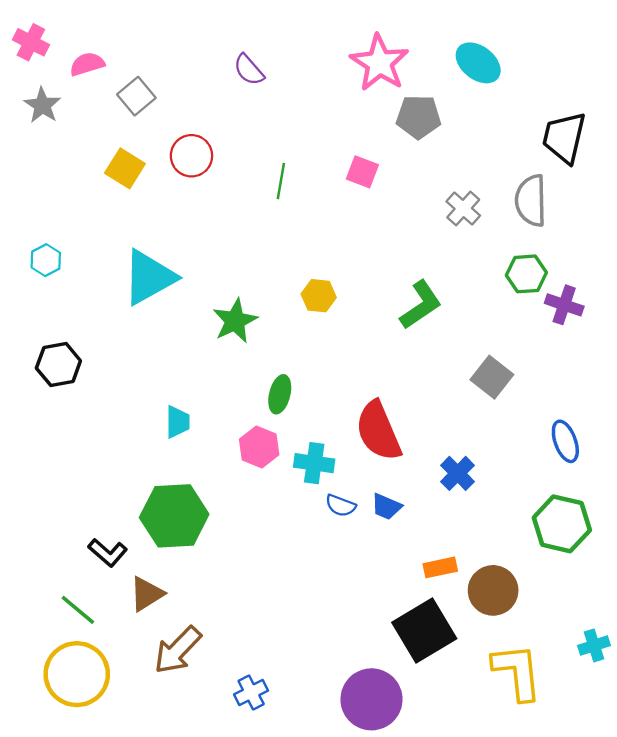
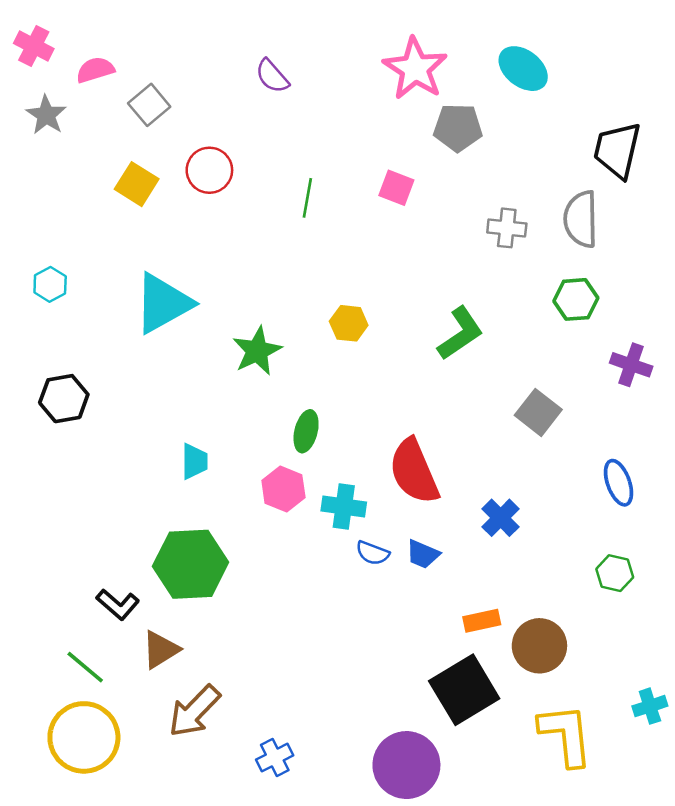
gray cross: (463, 209) -> (507, 228), turned -36
purple cross: (564, 305) -> (631, 365), moved
green hexagon: (562, 524) -> (615, 573), size x0.6

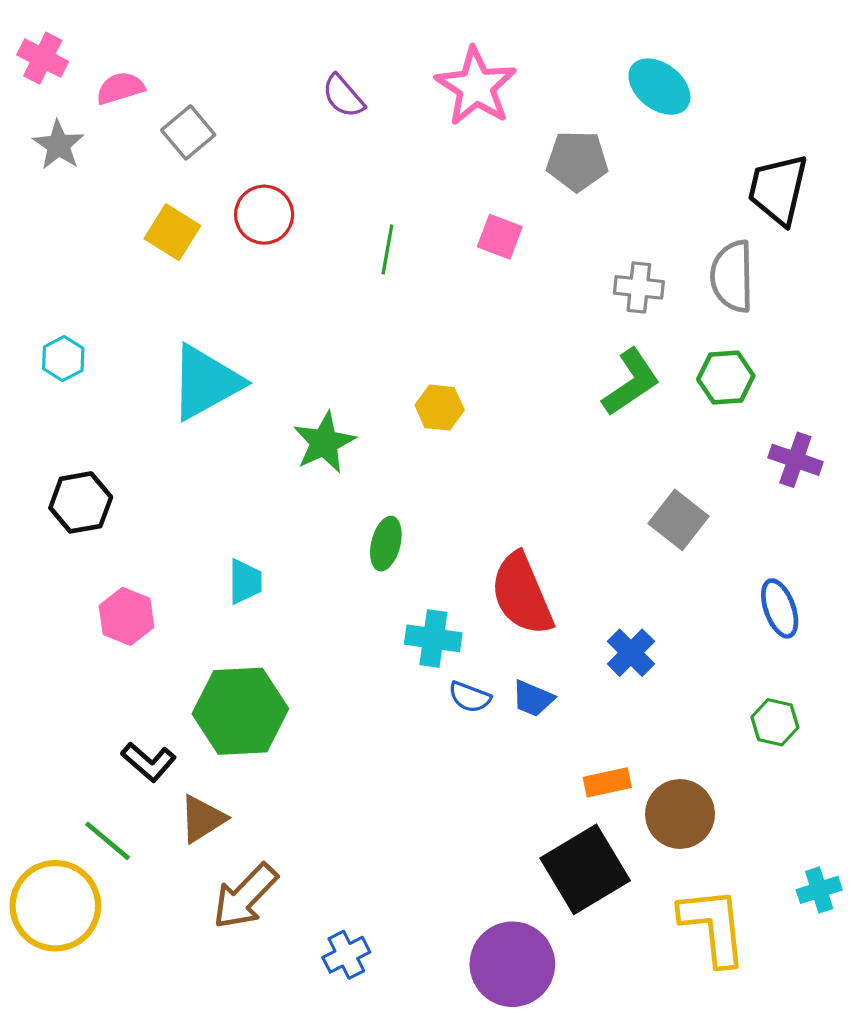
pink star: (415, 69) -> (476, 87), moved
green L-shape: (460, 333) -> (631, 382), moved
pink hexagon: (283, 489) -> (127, 616), moved
yellow circle: (84, 737) -> (55, 906), moved

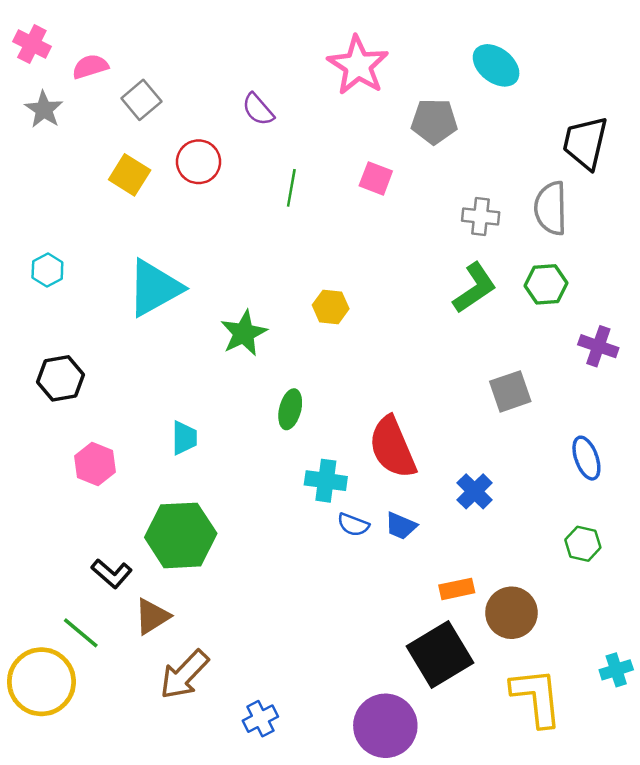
purple semicircle: (343, 96) -> (258, 109), moved
gray square: (678, 520) -> (510, 391), turned 33

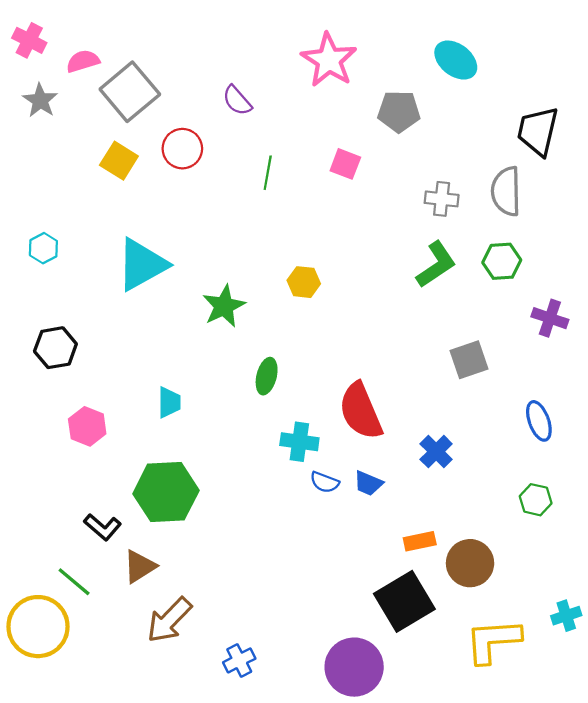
gray square: (141, 100) -> (130, 92), size x1.6
yellow L-shape: (536, 697) -> (493, 641), turned -88

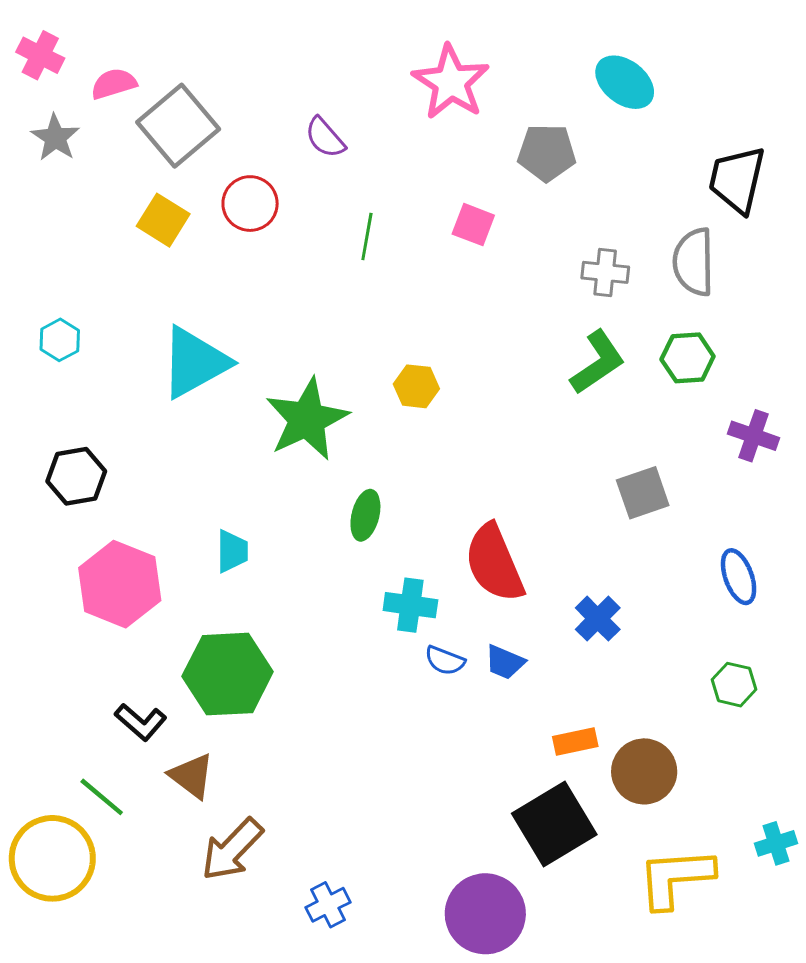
green star: (224, 306) -> (307, 419), size x1.4
pink hexagon: (87, 426) -> (120, 584), size x1.6
brown triangle: (140, 566) -> (192, 776), turned -51

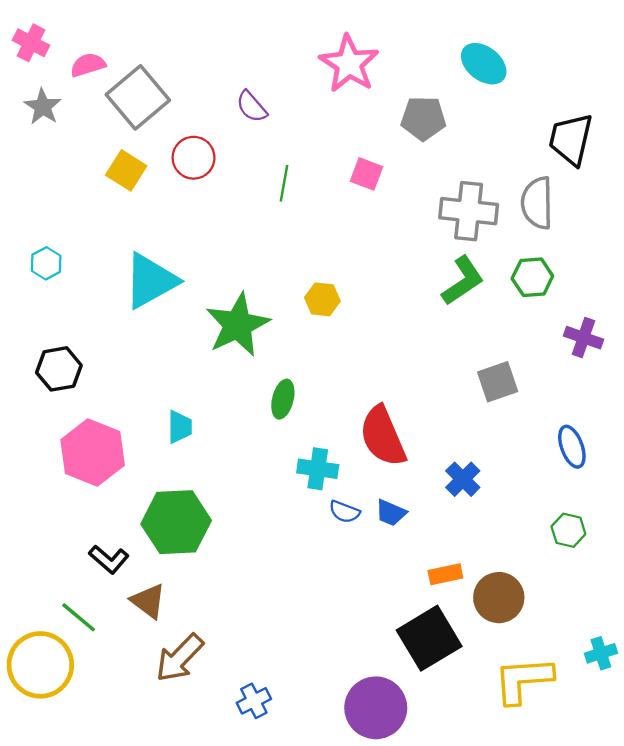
gray cross: (605, 272) -> (469, 211), size x1.6

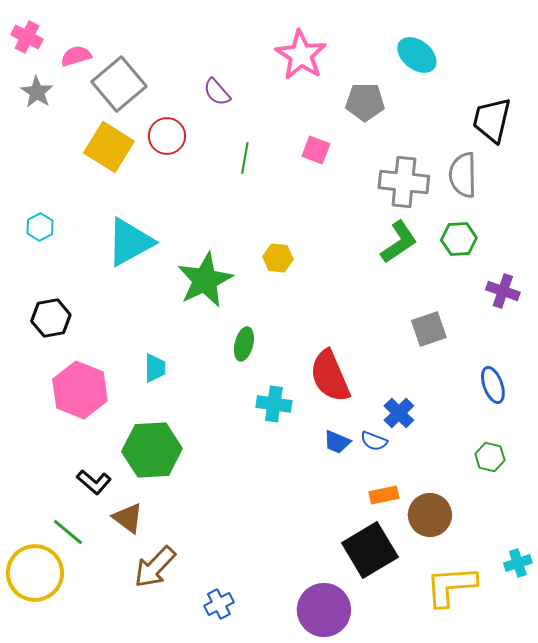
yellow square: (126, 170) -> (109, 147), size x1.4
blue semicircle: (344, 512) -> (374, 441), moved

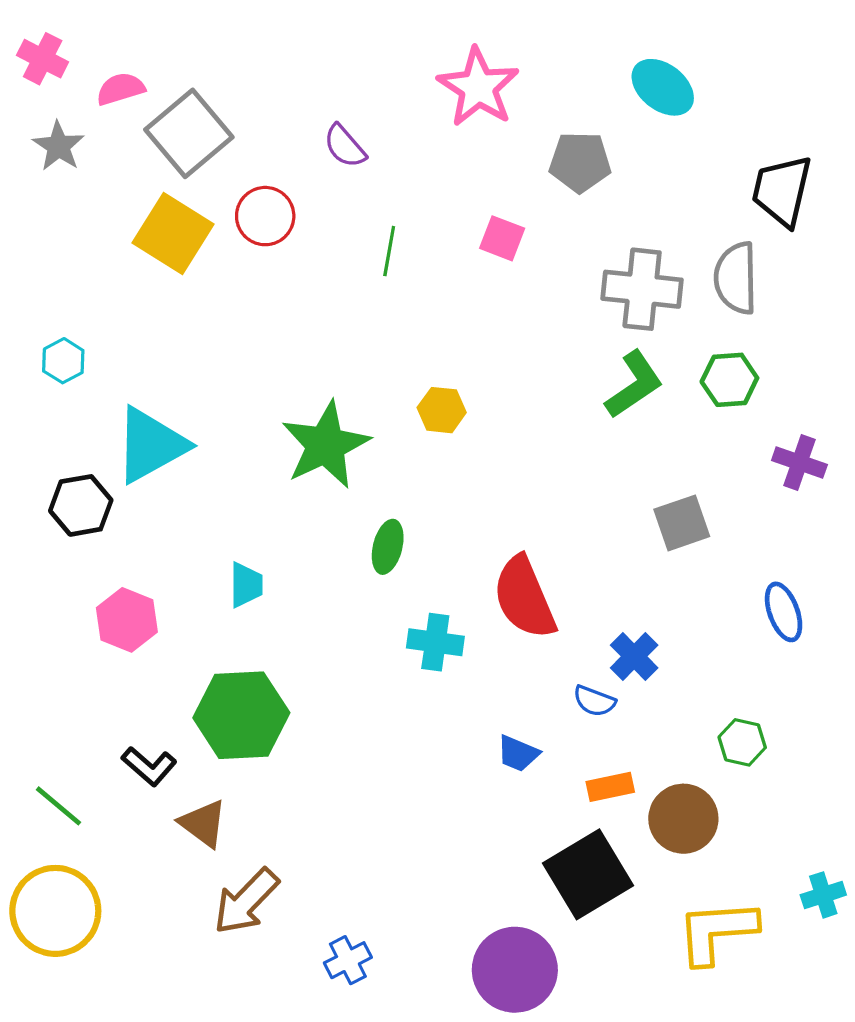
cyan triangle: (130, 242) -> (151, 445), moved
pink hexagon: (80, 390) -> (127, 620), size x0.7
blue trapezoid: (337, 442) -> (518, 753), moved
green hexagon: (490, 457) -> (742, 742), moved
green line: (68, 532) -> (59, 806), moved

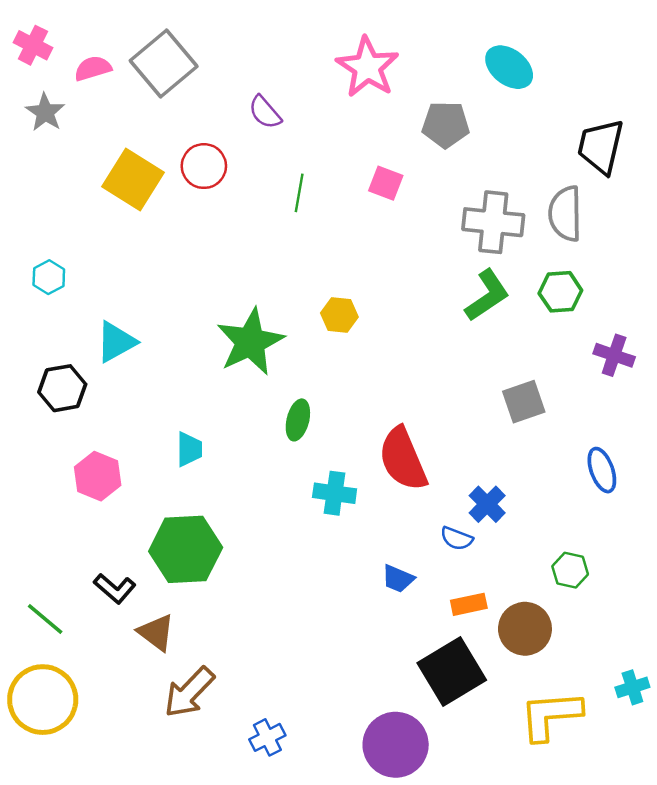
gray square: (189, 133) -> (164, 63), moved
cyan triangle: (151, 445) -> (116, 342), size x0.7

